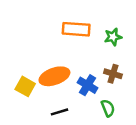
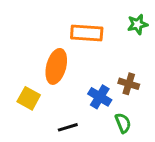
green star: (113, 37) -> (137, 24), moved
orange ellipse: (54, 76) -> (56, 66), moved, turned -56

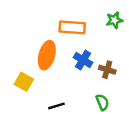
blue cross: (100, 97) -> (83, 60), moved

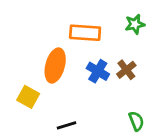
brown cross: (107, 70) -> (126, 70), moved, turned 35
green semicircle: (102, 102) -> (136, 121), moved

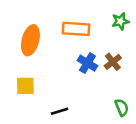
orange ellipse: (55, 66) -> (30, 40), moved
yellow square: (28, 97) -> (25, 86), turned -30

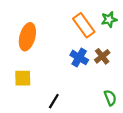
orange rectangle: (76, 29) -> (84, 25), moved, turned 50
black line: (60, 111) -> (54, 101), turned -42

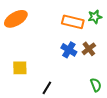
orange rectangle: (84, 25) -> (73, 22), turned -40
orange ellipse: (27, 37) -> (16, 19), moved, turned 45

